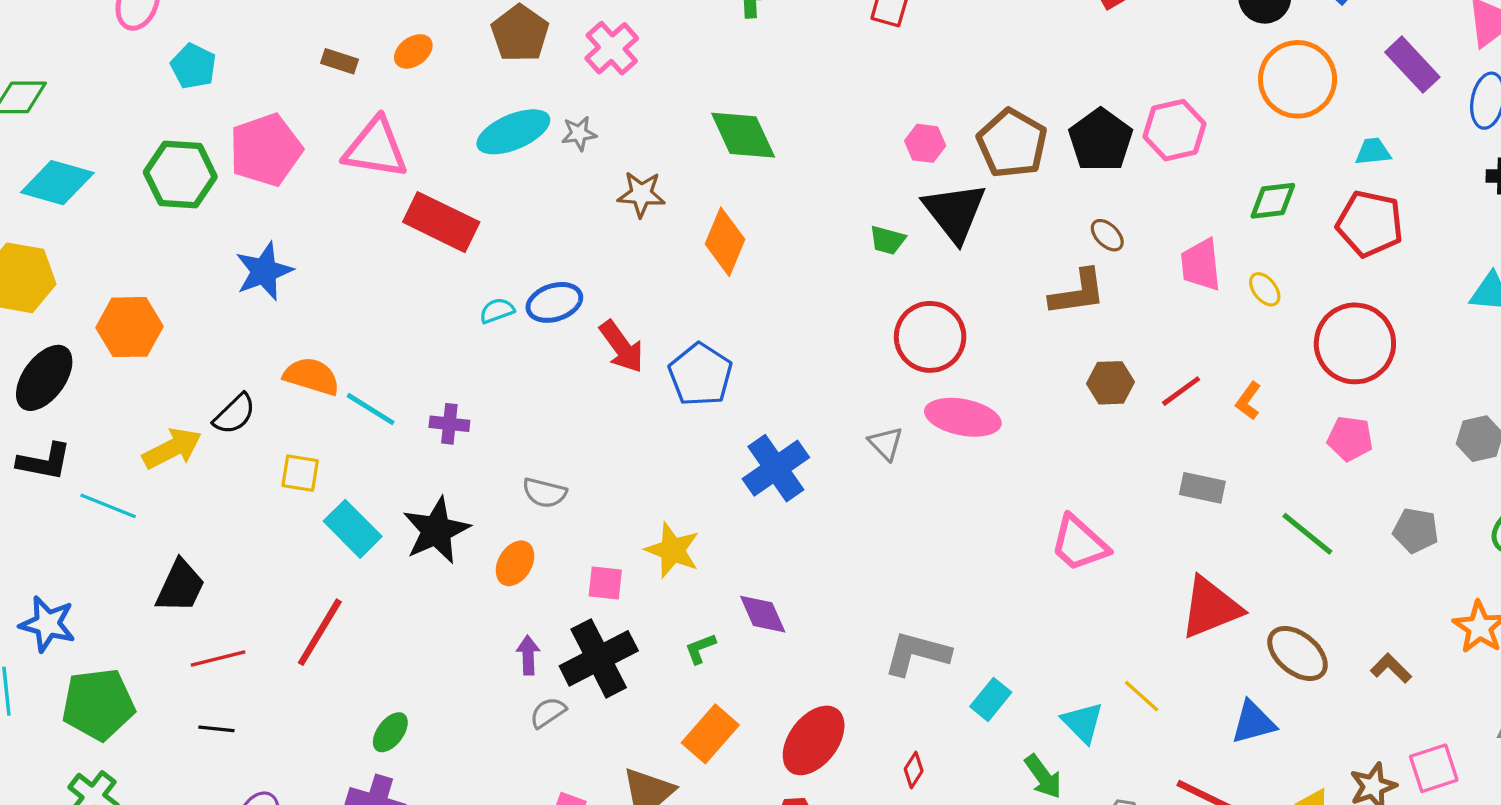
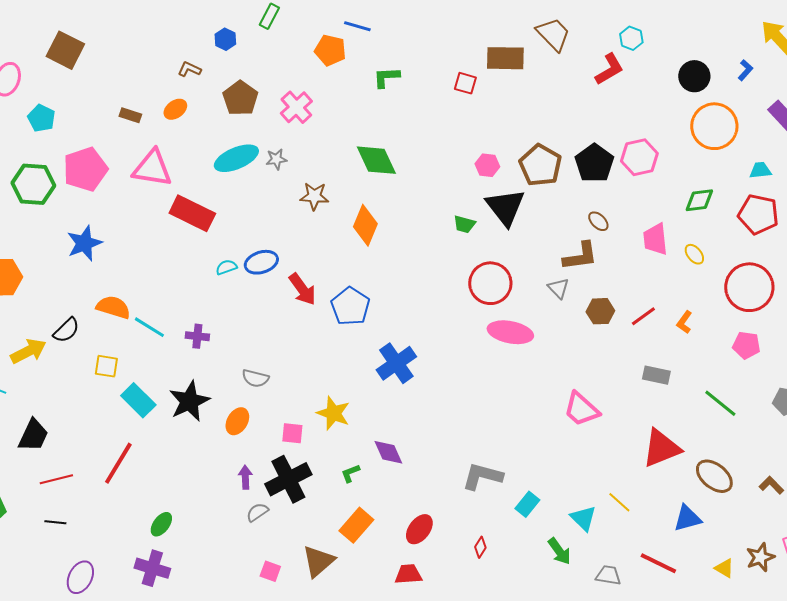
gray triangle: (886, 444) -> (558, 288), moved
red ellipse: (814, 740) -> (419, 529), size x0.7

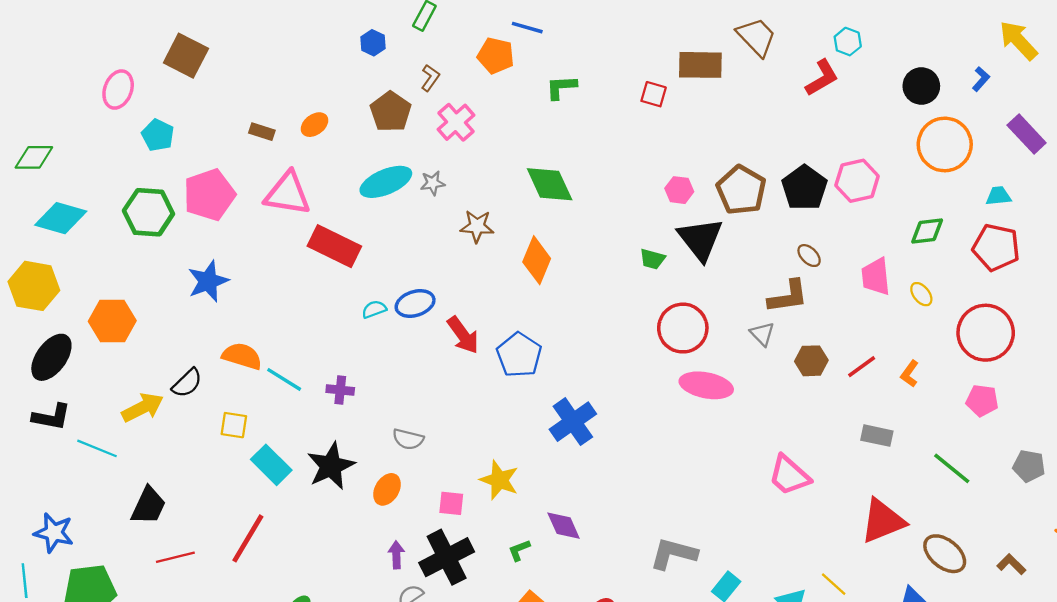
brown L-shape: (189, 69) -> (430, 78), moved, turned 100

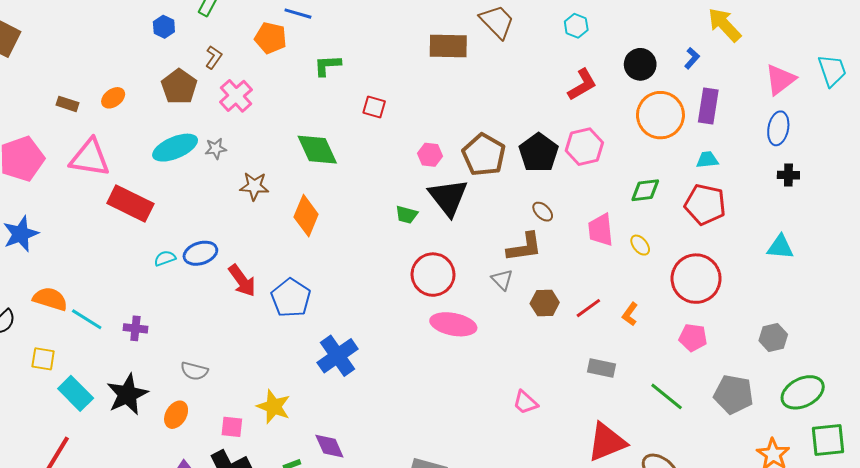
red L-shape: (822, 78) -> (582, 85), moved
red square: (654, 94) -> (374, 107), moved
purple rectangle: (1027, 134) -> (708, 106), moved, turned 52
gray pentagon: (1029, 466) -> (734, 394), size x1.4
pink trapezoid: (789, 475) -> (525, 402), size x0.7

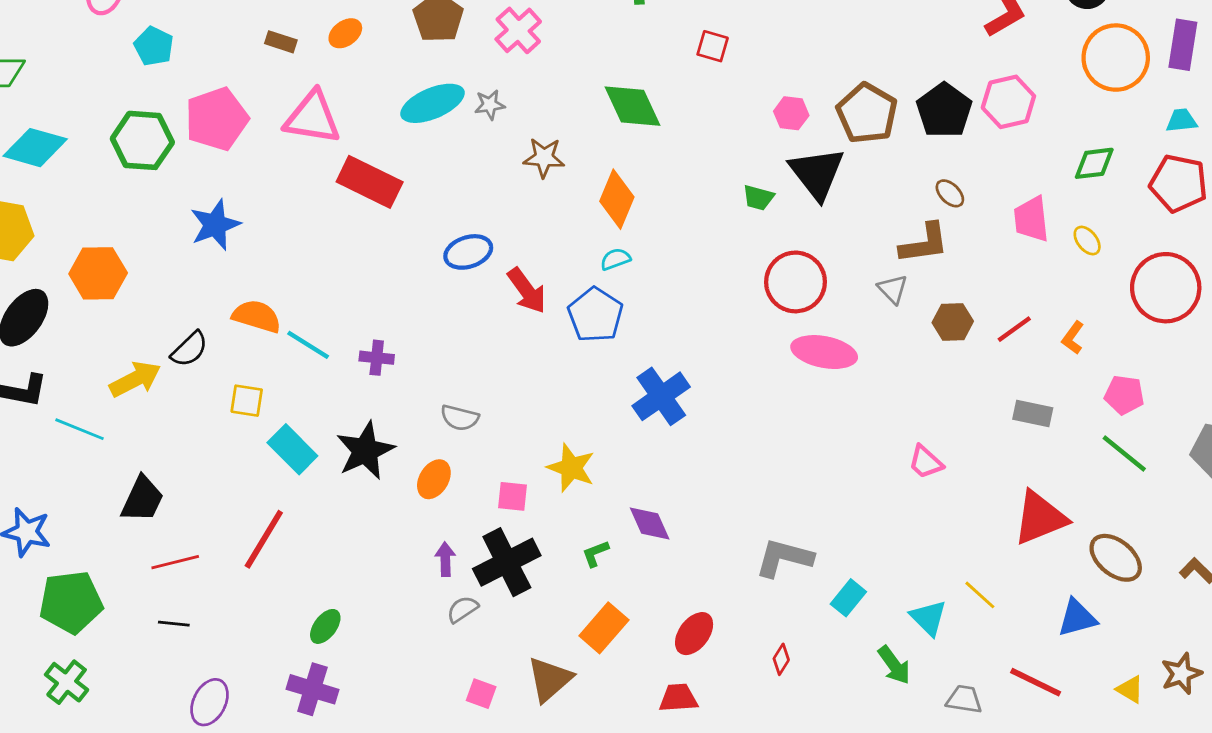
cyan semicircle: (165, 258) -> (615, 259), moved
pink pentagon: (693, 337) -> (1124, 395), moved

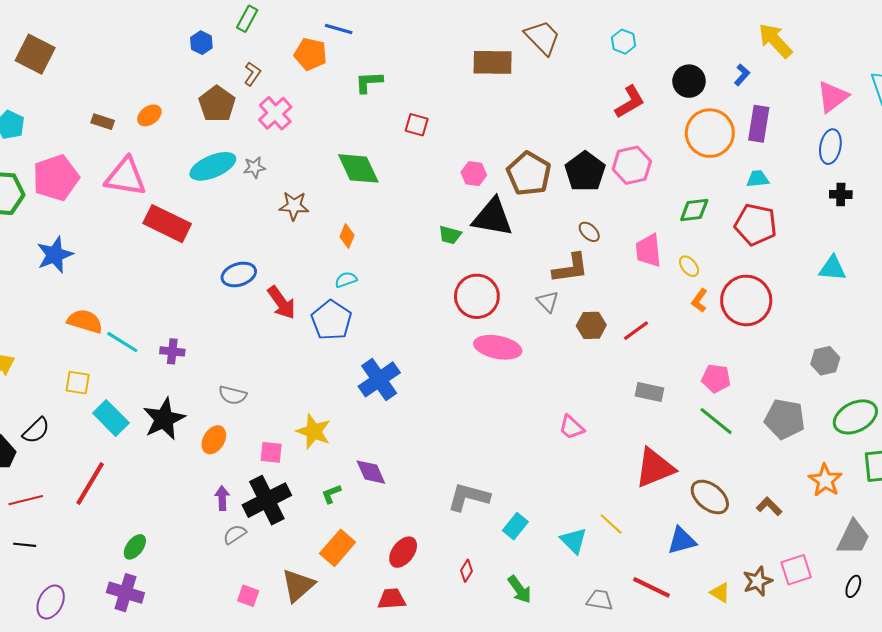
black triangle: (817, 173) -> (493, 217), turned -42
orange diamond: (617, 199) -> (347, 236), size x0.6
orange L-shape: (1073, 338) -> (699, 300), moved
black semicircle: (189, 349) -> (36, 430), moved
green arrow: (894, 665) -> (520, 590), moved

